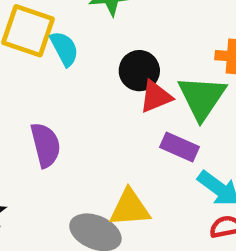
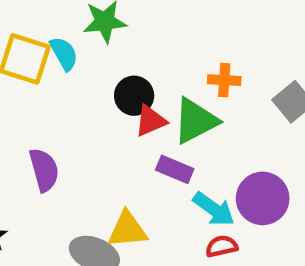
cyan semicircle: (64, 49) -> (64, 54), moved
green triangle: (202, 98) -> (196, 121), turned 30

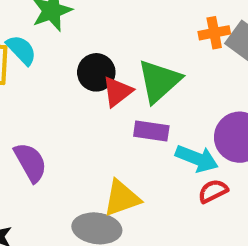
orange cross: (224, 80) -> (214, 33), moved

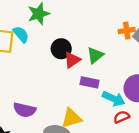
green triangle: (159, 81) -> (95, 55), size x0.7
purple semicircle: (30, 162) -> (24, 110), moved, turned 130

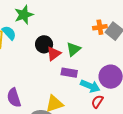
purple semicircle: (24, 110) -> (14, 98), turned 60
red semicircle: (121, 117) -> (97, 102), turned -32

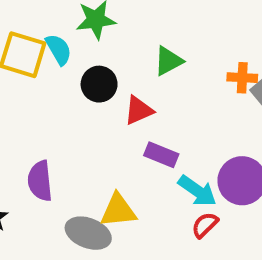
black circle: (44, 44) -> (99, 84), moved
green triangle: (73, 49) -> (168, 61), moved

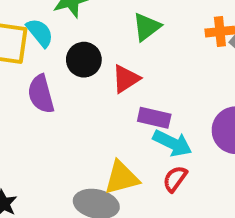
purple semicircle: (40, 181) -> (41, 94), moved
cyan arrow: (197, 191) -> (172, 143), moved
red semicircle: (205, 225) -> (175, 179), moved

